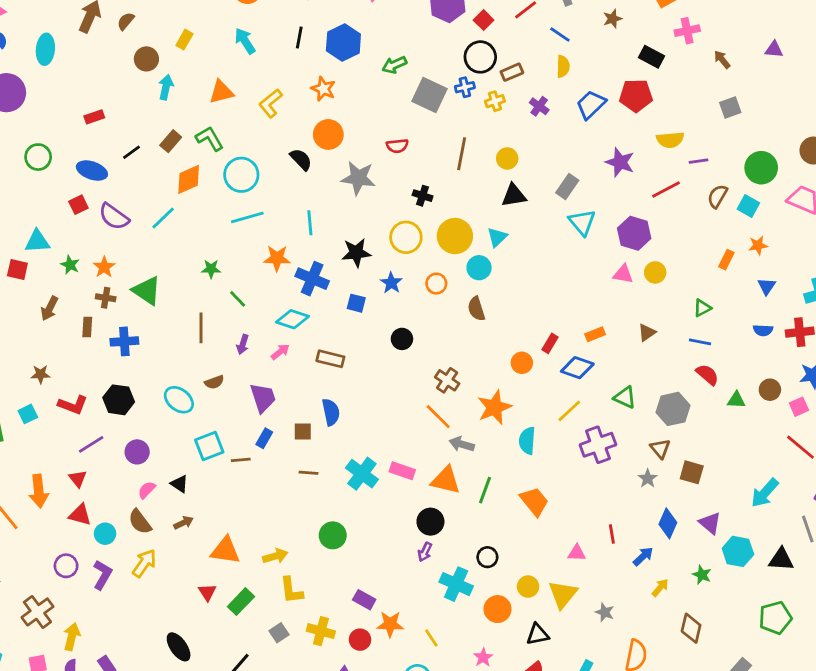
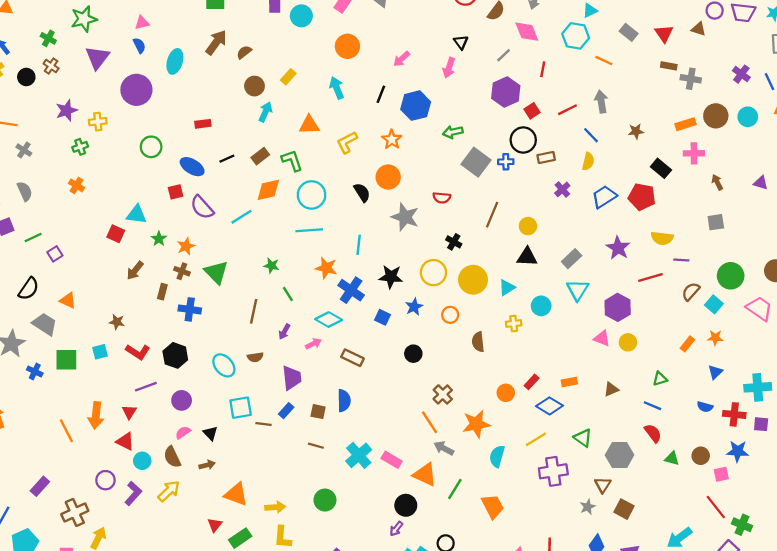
yellow cross: (495, 101) -> (514, 324), moved
cyan circle: (479, 268) -> (541, 306), moved

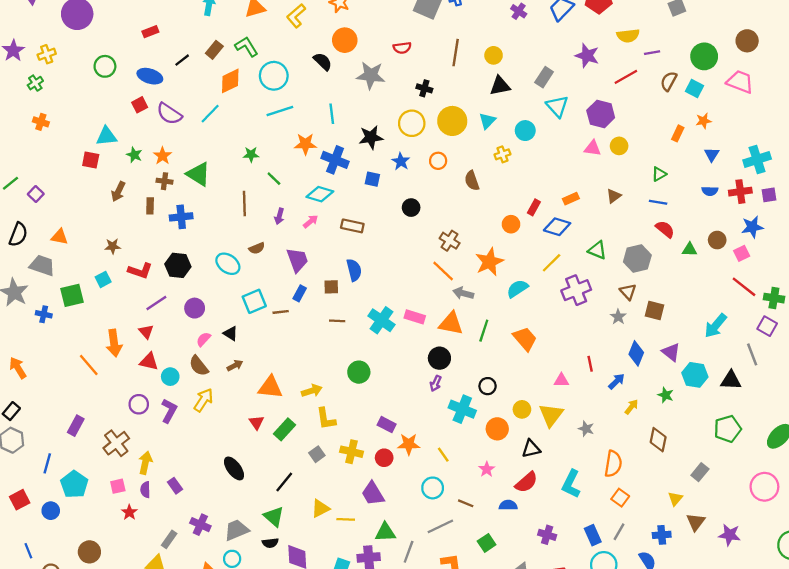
cyan semicircle: (497, 456) -> (517, 289), turned 55

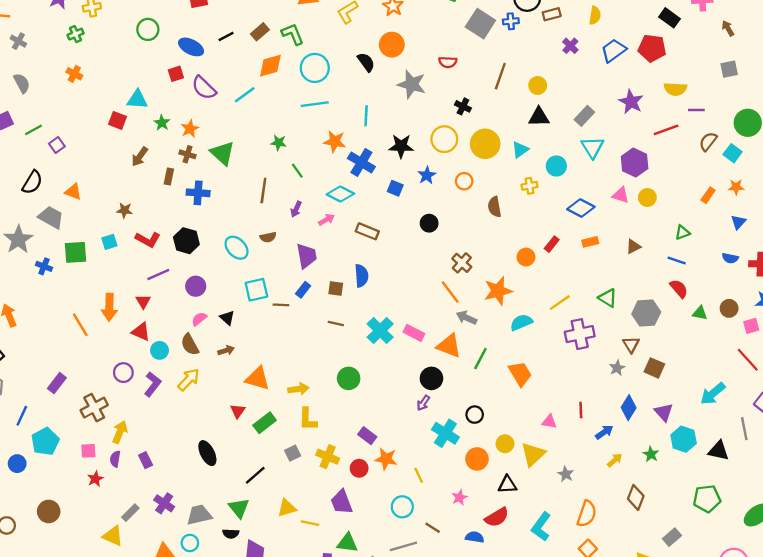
blue diamond: (557, 227) -> (581, 208), moved

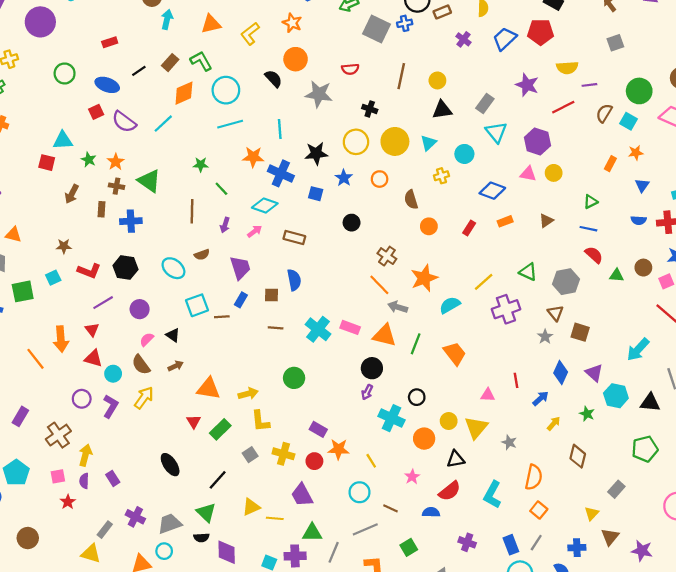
orange circle: (526, 257) -> (429, 226), moved

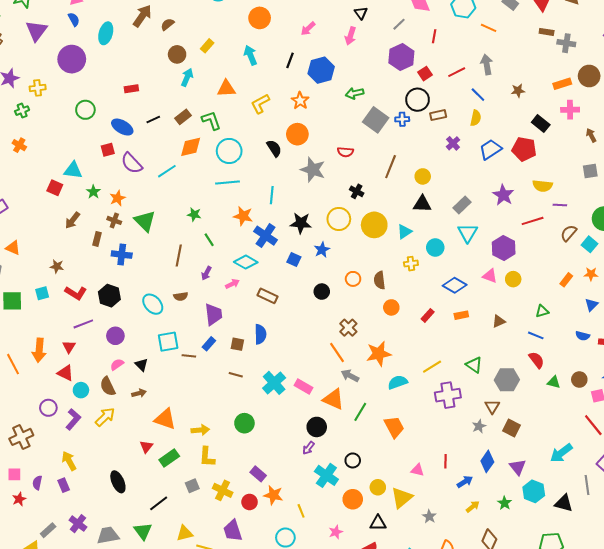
orange circle: (380, 179) -> (353, 279), moved
yellow arrow: (85, 455) -> (69, 461), moved, turned -54

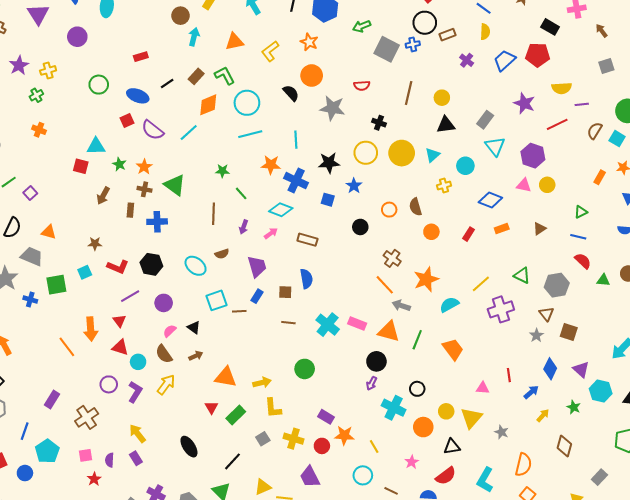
purple circle: (72, 59) -> (77, 37), size x0.7

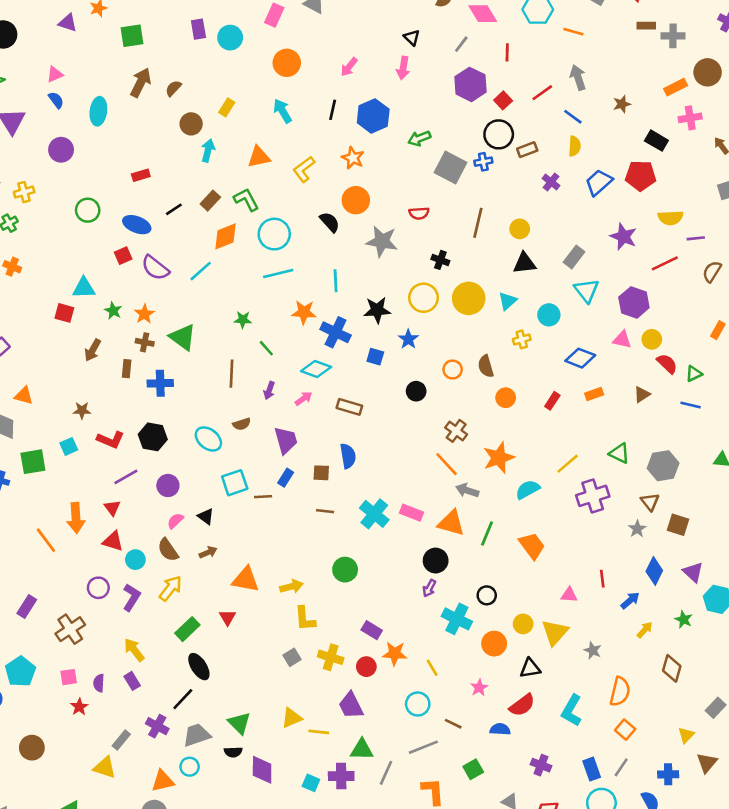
red semicircle: (583, 261) -> (667, 364), moved
green rectangle: (236, 415) -> (187, 629), moved
black line: (232, 461) -> (183, 699), moved

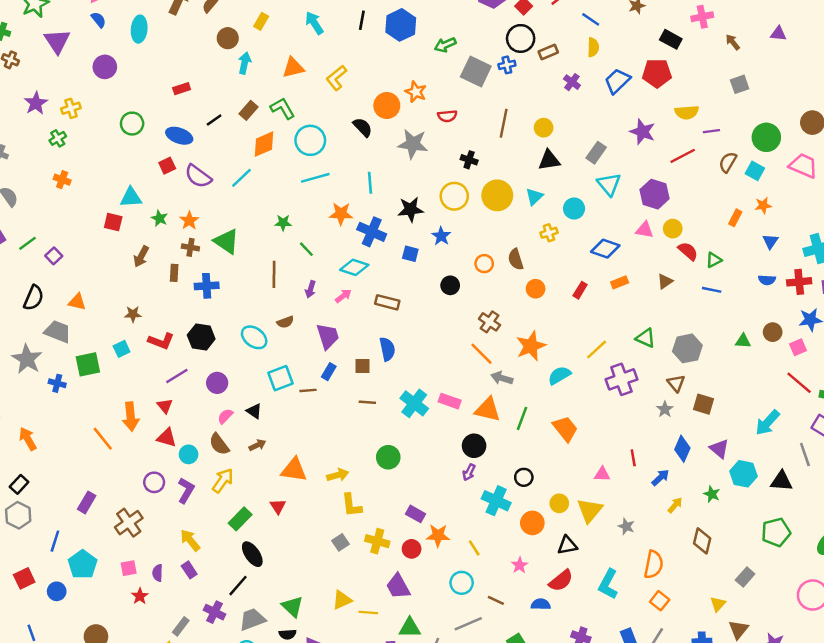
orange star: (353, 158) -> (416, 92), moved

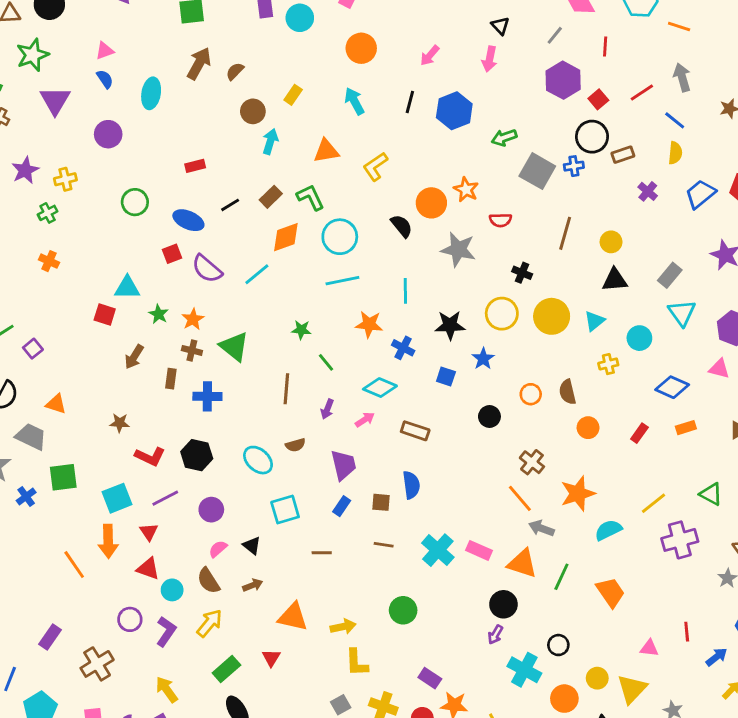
blue cross: (372, 232) -> (403, 348), size x0.7
cyan square: (122, 349) -> (117, 498), moved, size x1.5
blue cross: (57, 383) -> (26, 496), turned 35
brown line: (308, 390) -> (322, 553), moved

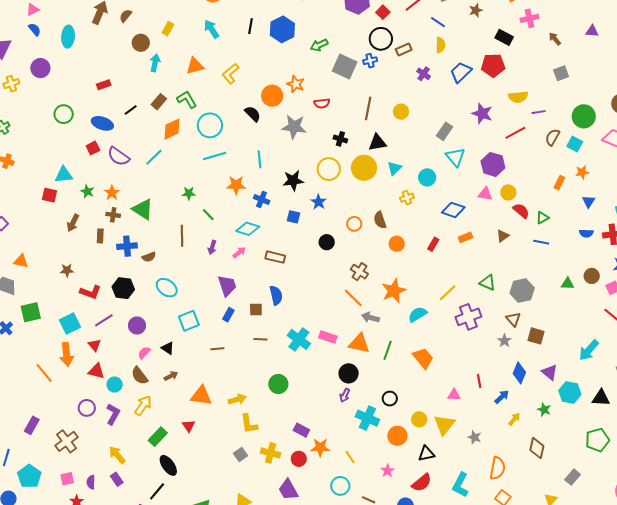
yellow cross: (65, 179) -> (11, 84), moved
black triangle: (615, 280) -> (377, 142), moved
brown semicircle: (295, 445) -> (149, 257), moved

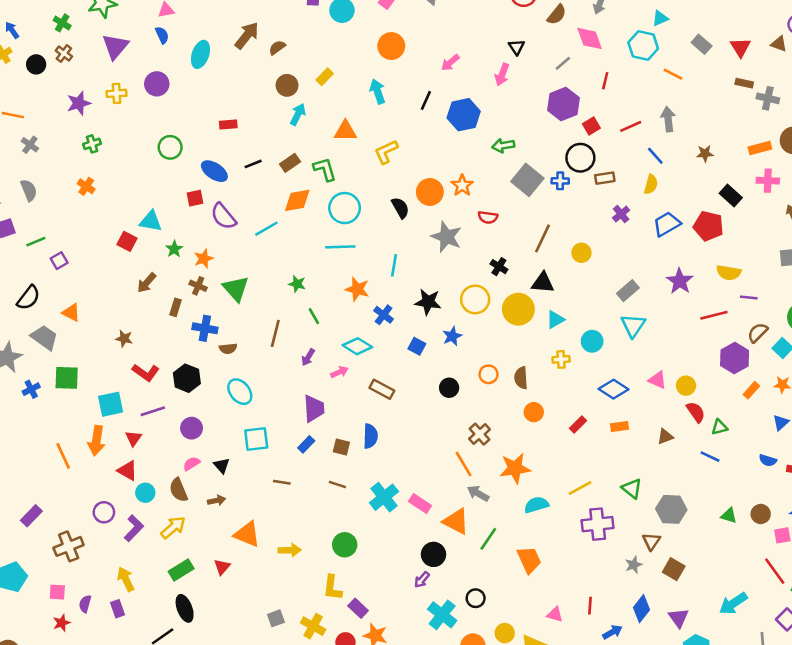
purple hexagon: (493, 164) -> (735, 358), moved
yellow L-shape: (249, 424) -> (332, 588), moved

